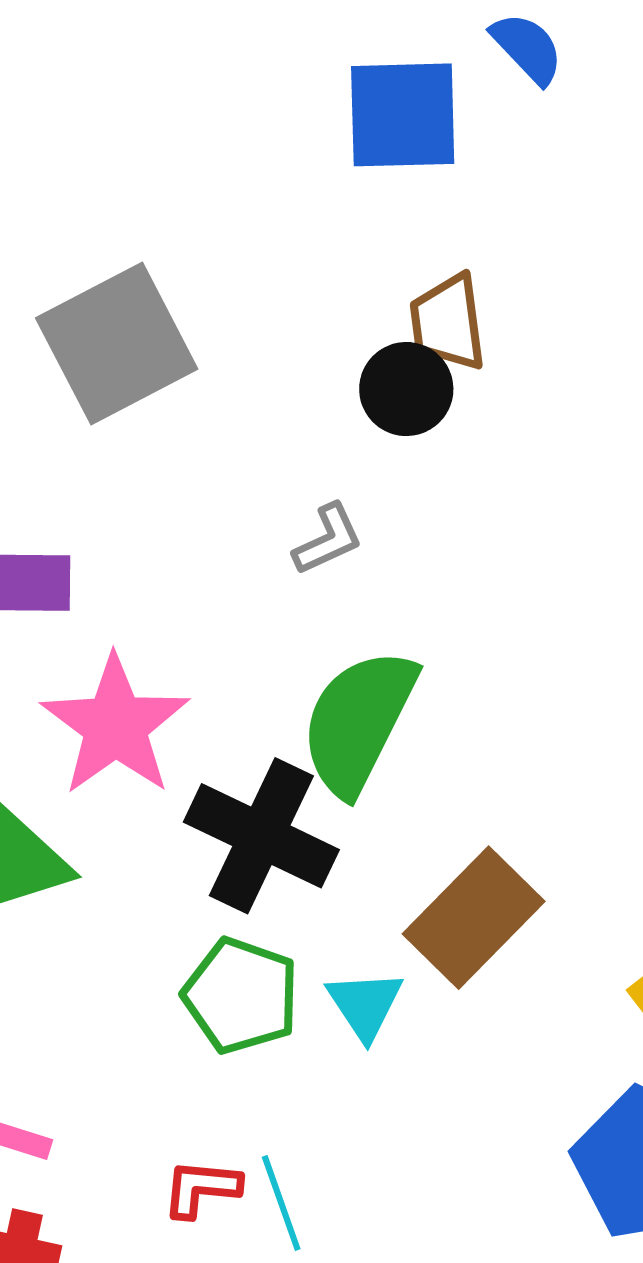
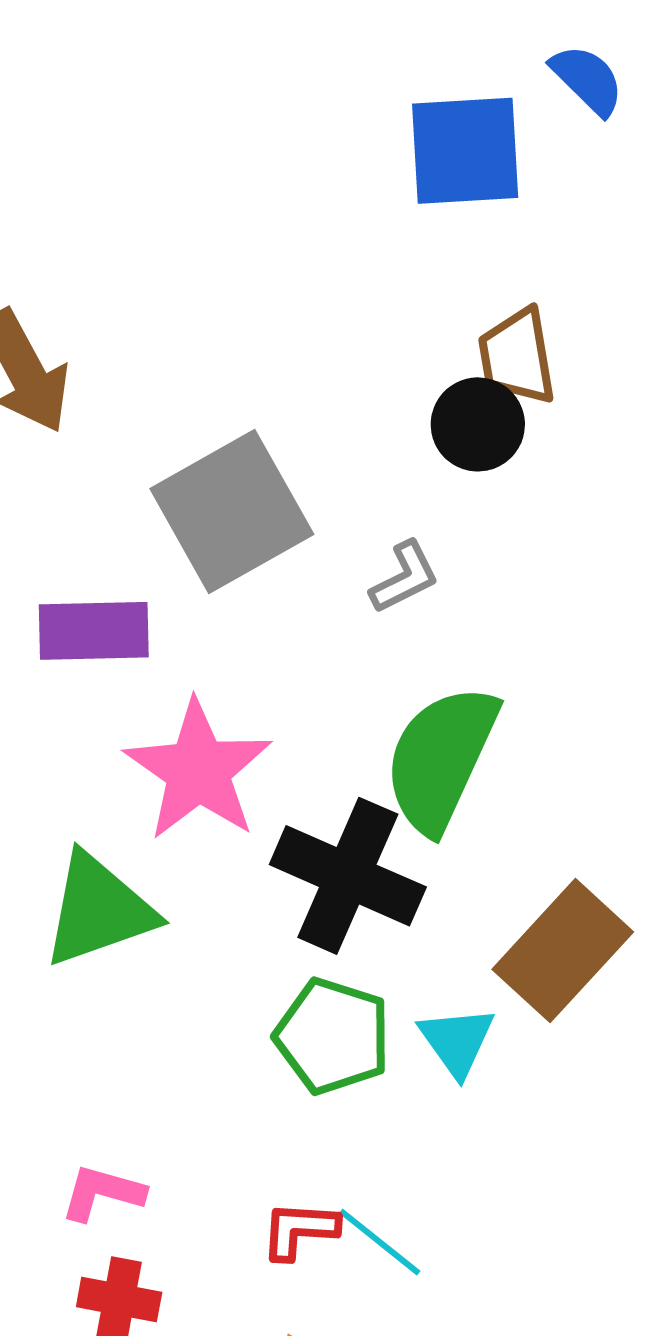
gray square: (117, 344) -> (232, 511), moved
cyan line: (281, 1203) -> (380, 1242), turned -30

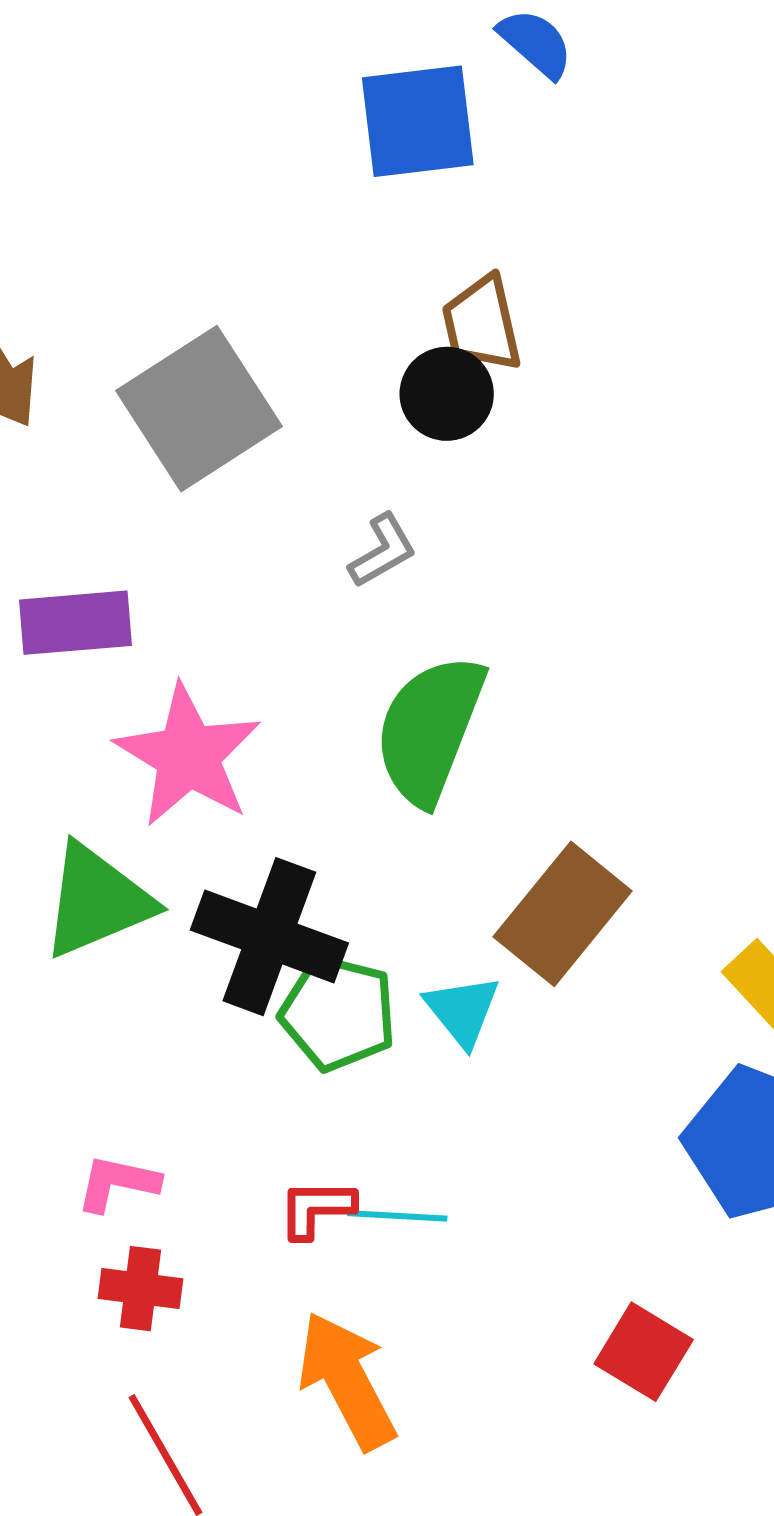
gray square: (232, 511) -> (199, 409), moved
black cross: (348, 876) -> (269, 937), moved
cyan line: (380, 1242) -> (397, 1216), turned -32

